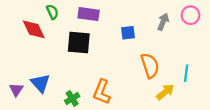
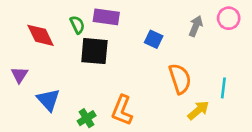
green semicircle: (52, 12) -> (77, 25), moved
blue square: (128, 33) -> (154, 39), turned 32
purple triangle: (16, 90) -> (19, 75), moved

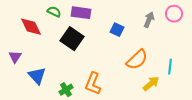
green semicircle: (77, 25) -> (54, 12), moved, turned -40
black square: (94, 51) -> (72, 39), turned 30
orange semicircle: (180, 79) -> (137, 60), turned 65

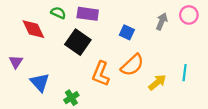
orange semicircle: (137, 60) -> (132, 65), moved
orange L-shape: (93, 84) -> (101, 74), moved
yellow arrow: (151, 84) -> (157, 82), moved

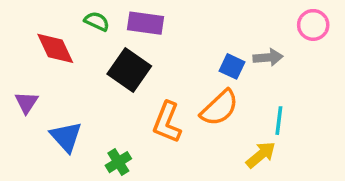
gray arrow: (162, 21) -> (268, 57), moved, turned 63
blue square: (127, 32) -> (232, 66), moved
cyan line: (185, 73) -> (279, 121), moved
yellow arrow: (157, 82) -> (261, 155), moved

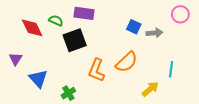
green semicircle: (97, 21) -> (56, 21), moved
blue square: (232, 66) -> (134, 27), moved
black square: (129, 70) -> (75, 40), turned 35
cyan line: (279, 121) -> (171, 69), moved

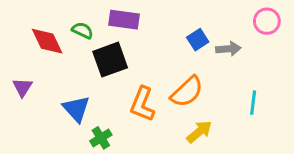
blue square: (134, 27) -> (198, 40), turned 32
blue triangle: (38, 79) -> (76, 109), moved
yellow arrow: (150, 89) -> (199, 132), moved

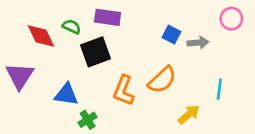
blue square: (198, 40) -> (171, 35), turned -30
purple triangle: (23, 87) -> (20, 76), size x1.6
blue triangle: (76, 109) -> (66, 94), turned -40
yellow arrow: (199, 132) -> (189, 114), moved

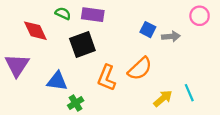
green semicircle: (72, 27) -> (63, 13), moved
cyan line: (219, 89) -> (189, 93), moved, turned -30

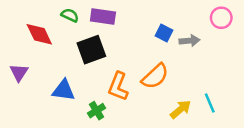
purple triangle: (17, 65) -> (19, 72), size x0.7
green cross: (76, 103) -> (97, 111), moved

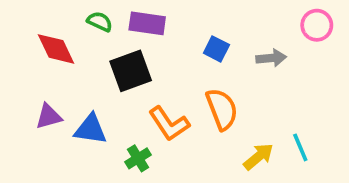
blue square: (164, 33) -> (216, 49), moved
purple triangle: (19, 72) -> (49, 116), moved, turned 42
orange semicircle: (155, 76) -> (222, 109), turned -68
orange L-shape: (118, 86) -> (169, 124), turned -56

